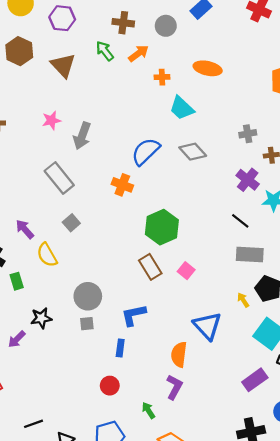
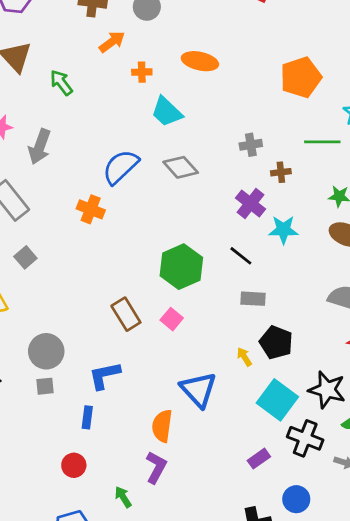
green arrow: (105, 51) -> (61, 83), moved
green hexagon: (162, 227) -> (181, 267), moved
gray rectangle: (250, 254) -> (253, 299), size x0.7
purple rectangle: (255, 380) -> (259, 459), size x0.7

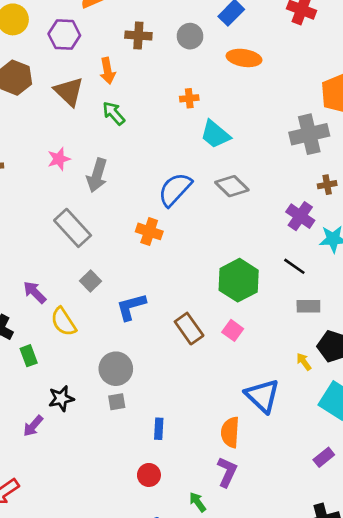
orange arrow: (112, 42) -> (108, 71), moved, turned 120
orange ellipse: (200, 61) -> (244, 58), moved
gray cross: (251, 145) -> (309, 134), moved, size x1.8
blue L-shape: (104, 375) -> (131, 307), moved

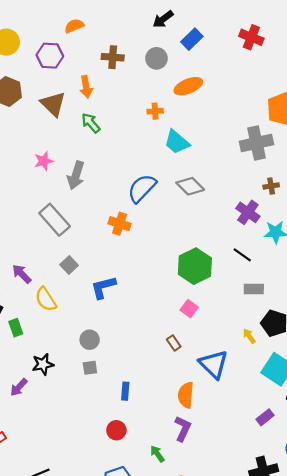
orange ellipse: (244, 58) -> (188, 86), moved, turned -32
brown rectangle: (189, 329) -> (174, 343), moved, size x0.6
gray circle: (116, 369) -> (90, 340), size x0.7

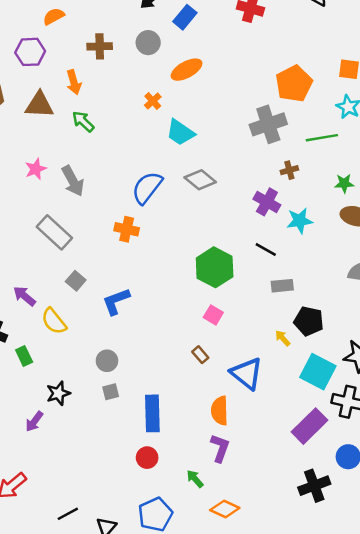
brown triangle: (53, 104) -> (39, 105), turned -36
orange cross: (155, 111) -> (153, 101), turned -32
gray arrow: (76, 175) -> (73, 181), turned -40
blue rectangle: (125, 391) -> (152, 413), size x1.8
purple rectangle: (265, 417) -> (310, 426), size x1.8

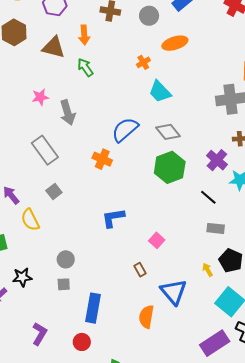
green hexagon: (215, 267) -> (170, 167), moved
blue L-shape: (116, 301) -> (113, 218), moved
purple L-shape: (220, 448) -> (39, 334), moved

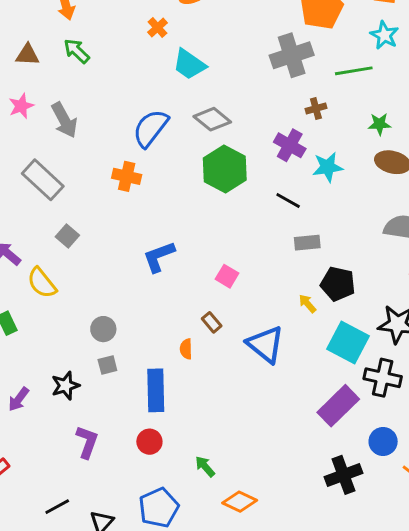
brown triangle: (53, 47) -> (28, 55), moved, size x0.7
black star: (22, 277) -> (65, 386), moved
orange semicircle: (146, 317) -> (186, 349), moved, size x0.6

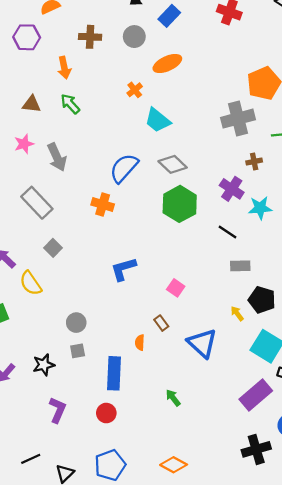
green arrow: (205, 466) -> (173, 398), moved

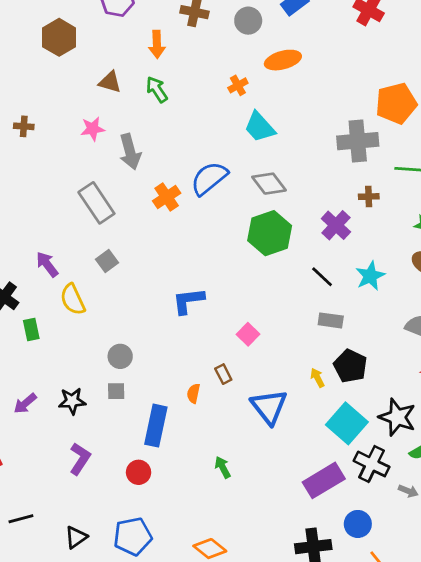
orange cross: (103, 205) -> (167, 197), moved, turned 30
cyan star: (260, 208) -> (370, 276), moved, turned -30
black line: (31, 459) -> (21, 519), moved

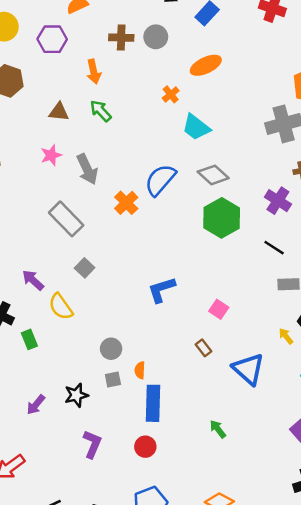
gray circle: (248, 21) -> (156, 37), moved
orange semicircle: (193, 393) -> (140, 370), moved

